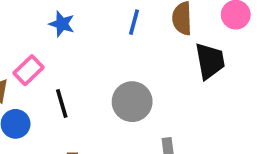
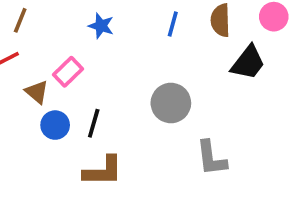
black trapezoid: (210, 61) -> (248, 63), turned 48
black line: (62, 103) -> (94, 123), moved, turned 32

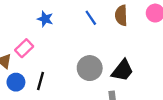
blue line: (173, 24) -> (91, 18), turned -49
black trapezoid: (248, 63) -> (122, 70), moved

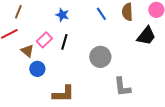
black trapezoid: (122, 70) -> (146, 36), moved
black line: (40, 81) -> (64, 42), moved

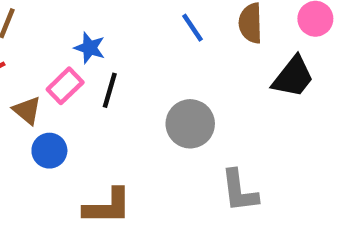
blue star: (62, 15) -> (90, 48), moved

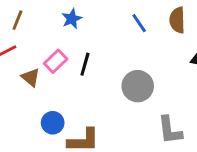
blue star: (90, 48) -> (72, 19), moved, turned 30
blue circle: (49, 151) -> (53, 123), moved

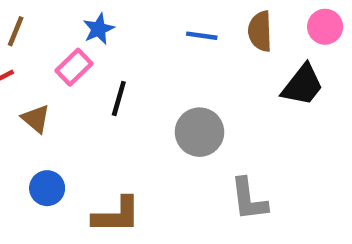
blue line: (139, 23) -> (202, 36), turned -48
pink rectangle: (56, 61) -> (74, 67), moved
blue circle: (53, 123) -> (47, 188), moved

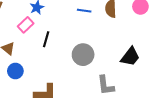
black trapezoid: (303, 85) -> (130, 57), moved
blue circle: (47, 188) -> (15, 71), moved

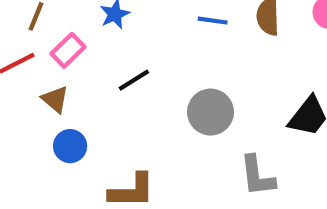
pink rectangle: (26, 25) -> (68, 50), moved
black line: (46, 39) -> (134, 80), turned 42

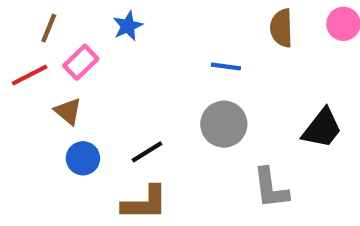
blue line: (213, 21) -> (226, 66), moved
black line: (134, 80) -> (147, 152), moved

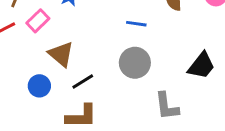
brown triangle: (68, 111) -> (61, 54), moved, size x1.4

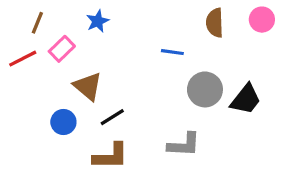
gray circle: (135, 63) -> (205, 89), moved
gray L-shape: (167, 106) -> (184, 145), moved, turned -80

